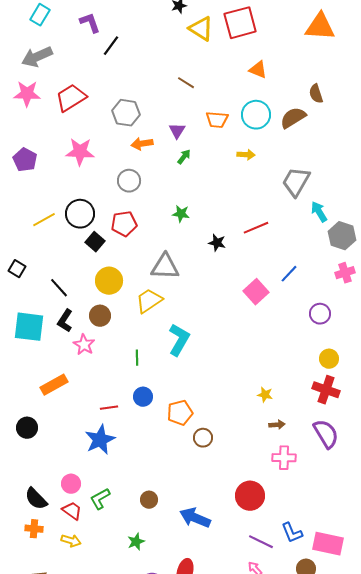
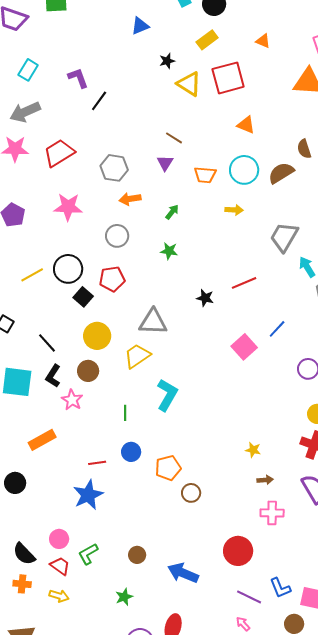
purple triangle: (177, 131) -> (165, 163), moved
green star: (181, 214) -> (169, 251), moved

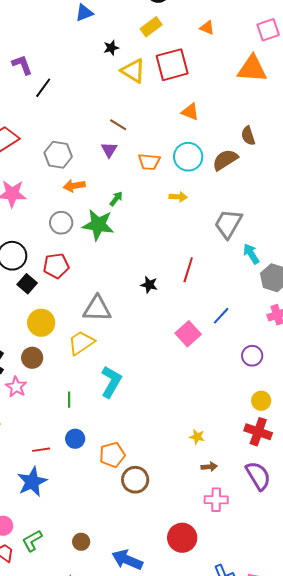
green star: (169, 251) -> (98, 225), moved, size x1.8
red line: (244, 283) -> (188, 270), turned -50
brown circle: (191, 493) -> (135, 480), size x1.4

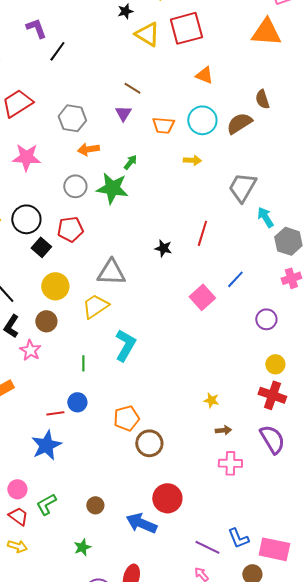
blue circle: (75, 439) -> (77, 402), moved
red circle: (182, 538) -> (167, 498), moved

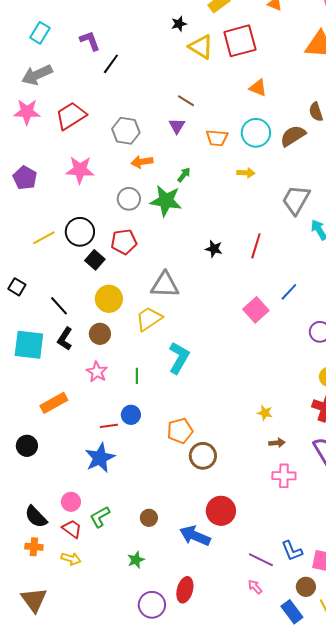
black star: (163, 248) -> (214, 249), moved
pink star: (30, 350) -> (97, 372), moved

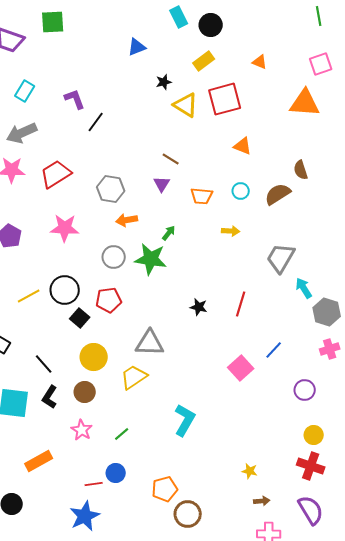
cyan circle: (256, 133) -> (241, 191), size x0.6
cyan L-shape: (179, 358) -> (185, 420), moved
green line: (137, 376) -> (122, 434), turned 49

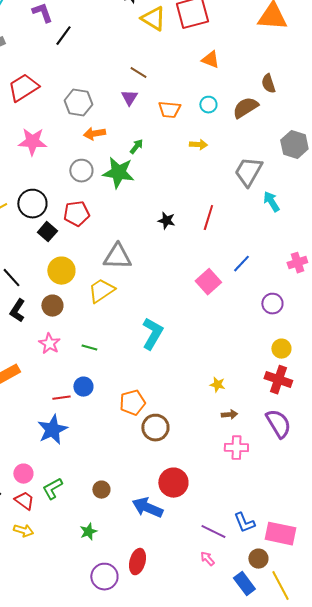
gray hexagon: (327, 312) -> (294, 145), moved
green line: (122, 434) -> (89, 348), turned 56

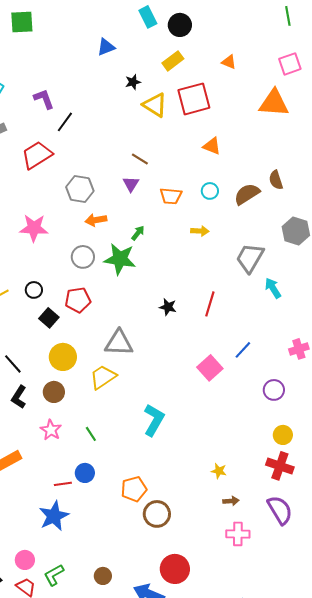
brown semicircle: (268, 84) -> (276, 180), moved
red trapezoid: (23, 88) -> (37, 155), moved
black circle: (32, 204) -> (34, 290), size x0.6
green line: (89, 348) -> (91, 434), turned 42

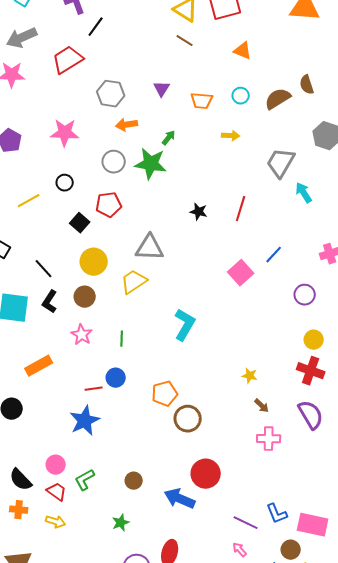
brown line: (140, 159) -> (185, 41), moved
black circle: (34, 290) -> (65, 183), moved
green line: (91, 434) -> (122, 339), turned 35
brown arrow: (231, 501) -> (262, 406), turned 49

